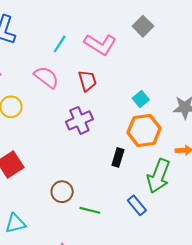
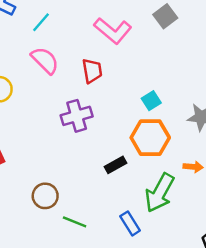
cyan line: (60, 44) -> (41, 22), moved
black rectangle: (118, 157) -> (115, 165), turned 36

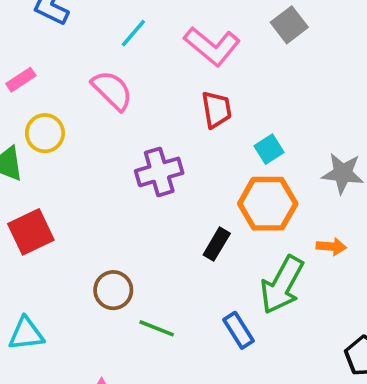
cyan line: (41, 22) -> (133, 33), moved
red trapezoid: (92, 71) -> (217, 110), moved
black rectangle: (115, 165) -> (217, 244), turned -30

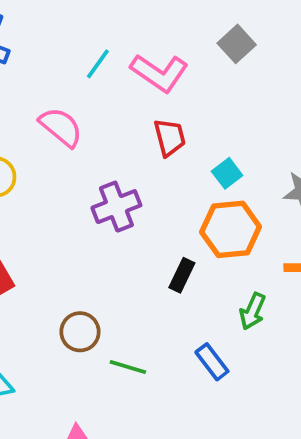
cyan line: (133, 33) -> (98, 64), moved
green arrow: (282, 285) -> (253, 311), size x0.6

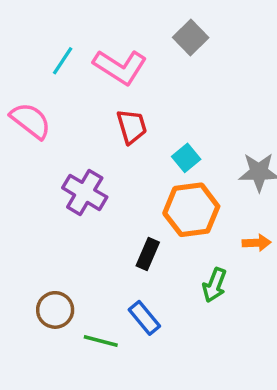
purple cross: (116, 207) -> (85, 192), turned -36
blue rectangle: (212, 362) -> (144, 318), moved

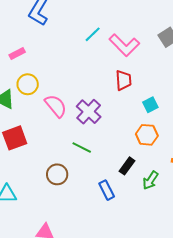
pink semicircle: (30, 121) -> (56, 106), moved
orange hexagon: (191, 210) -> (147, 135), size x0.7
black rectangle: (148, 254) -> (127, 166), moved
green line: (101, 341) -> (82, 148), moved

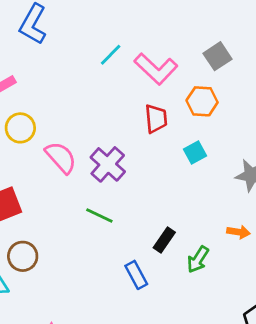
orange hexagon: (147, 135) -> (202, 101), moved
brown circle: (57, 174) -> (23, 256), moved

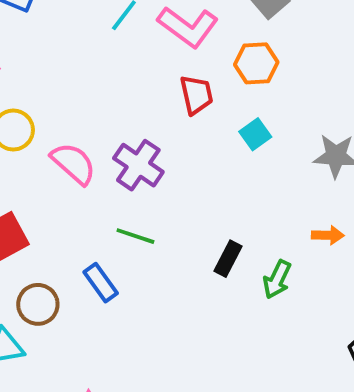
blue rectangle: (136, 275) -> (101, 283), moved

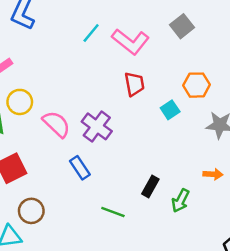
orange hexagon: (256, 63) -> (197, 85), moved
green line: (135, 236) -> (113, 212), moved
blue rectangle: (101, 283) -> (80, 168), moved

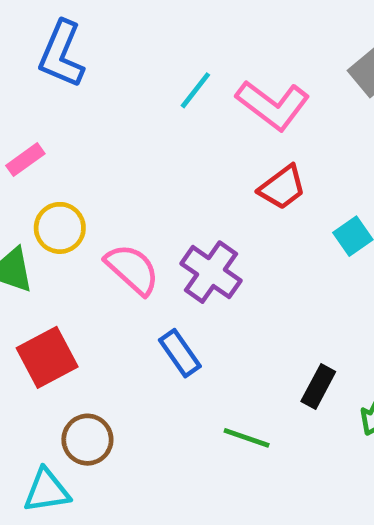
red trapezoid: (134, 84) -> (282, 187), turned 65

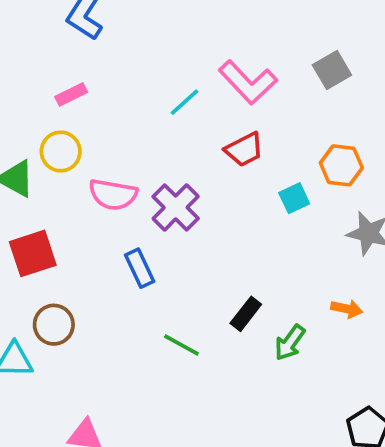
cyan line: (195, 90) -> (184, 102), moved
pink rectangle: (25, 160) -> (71, 94), moved
pink semicircle: (132, 269) -> (113, 195), turned 138

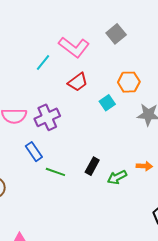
purple cross: (176, 207) -> (47, 117), turned 30
orange arrow: (347, 309) -> (144, 166), moved
green arrow: (290, 343) -> (117, 177), turned 36
green line: (181, 345) -> (55, 172), moved

